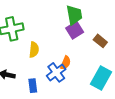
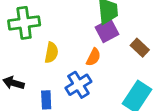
orange semicircle: (66, 63) -> (93, 57), moved

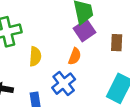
brown rectangle: (140, 48) -> (117, 43), turned 56

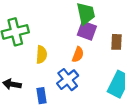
purple square: (85, 30) -> (87, 31), turned -36

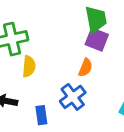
yellow semicircle: (41, 55) -> (29, 66), moved

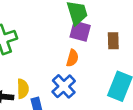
yellow semicircle: (29, 66) -> (23, 89), moved

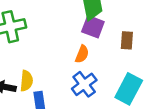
blue cross: (64, 86) -> (84, 84), moved

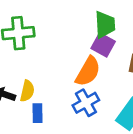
orange semicircle: (82, 54) -> (88, 71), size x1.6

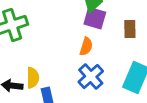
orange semicircle: (88, 71) -> (86, 46), size x0.6

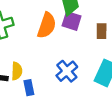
orange semicircle: (86, 46) -> (47, 25), moved, size x1.6

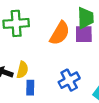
purple square: (72, 21) -> (84, 34), turned -30

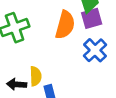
blue cross: (69, 80) -> (95, 50), moved

